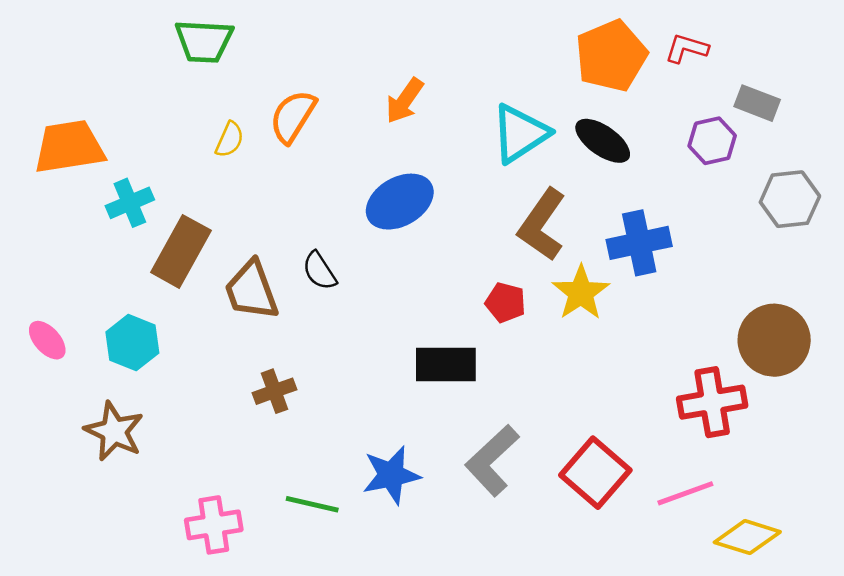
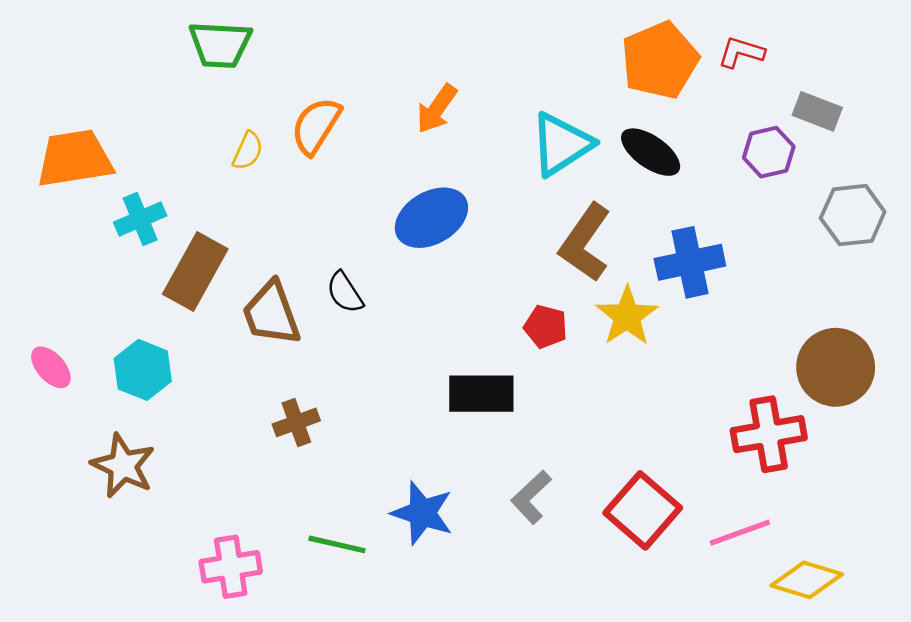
gray L-shape: (492, 460) -> (531, 497), size x0.7
blue star: (391, 475) -> (422, 513), turned 30

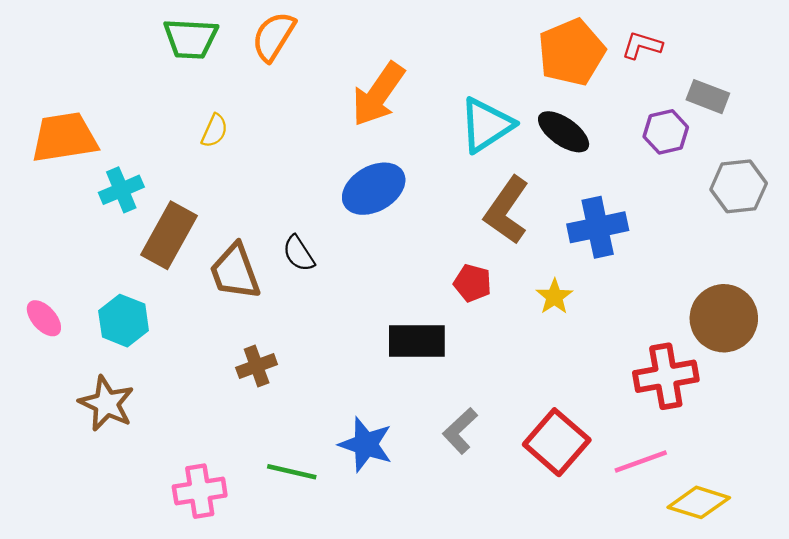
orange arrow: (437, 109) -> (378, 94), size x1.5
orange semicircle: (316, 126) -> (274, 36), moved
yellow star: (627, 316) -> (554, 297), moved, size x0.7

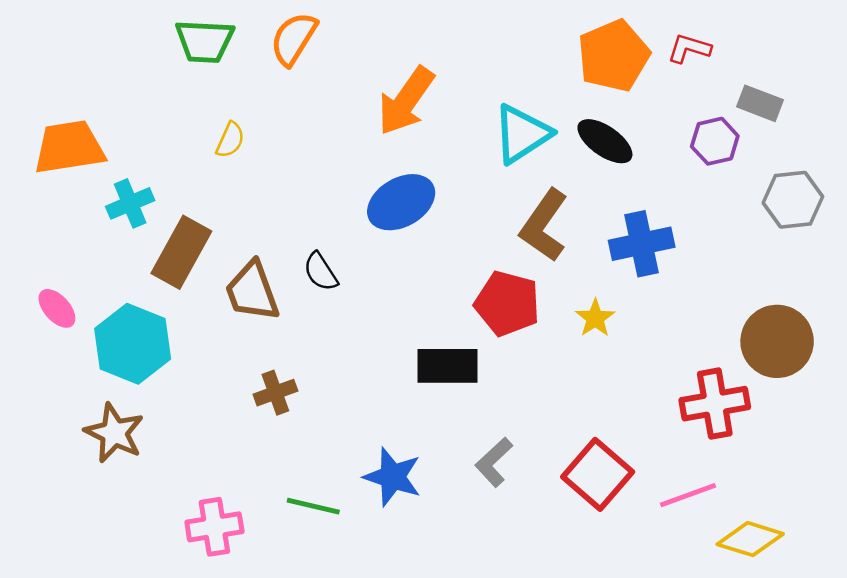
red pentagon: (473, 283) -> (507, 304), size x1.6
pink ellipse: (44, 318) -> (57, 308), moved
cyan hexagon: (124, 321) -> (133, 344), size x1.4

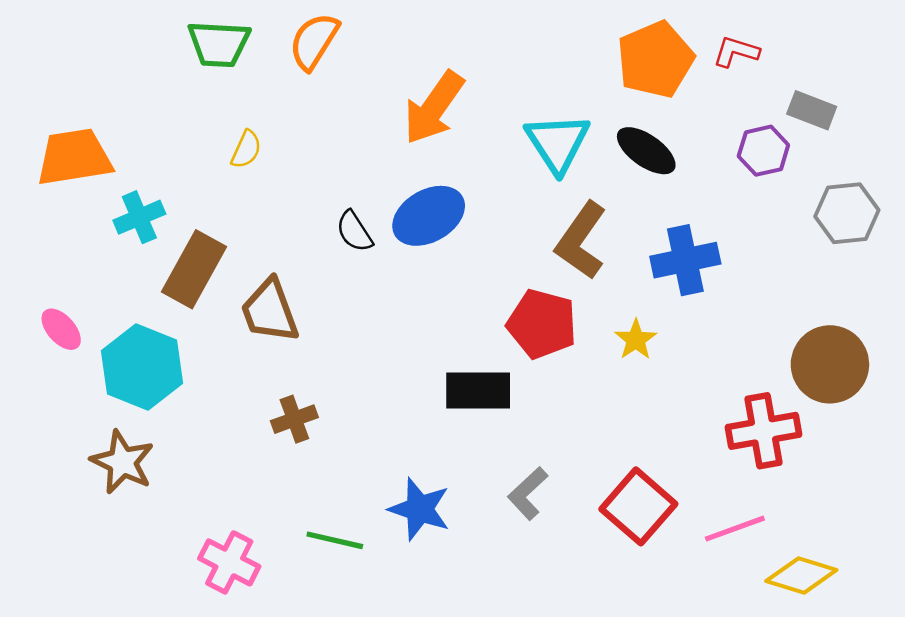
cyan triangle: (522, 134) -> (558, 143), turned -30
black semicircle: (321, 272) -> (354, 231), moved
pink cross: (214, 527) -> (229, 562), turned 36

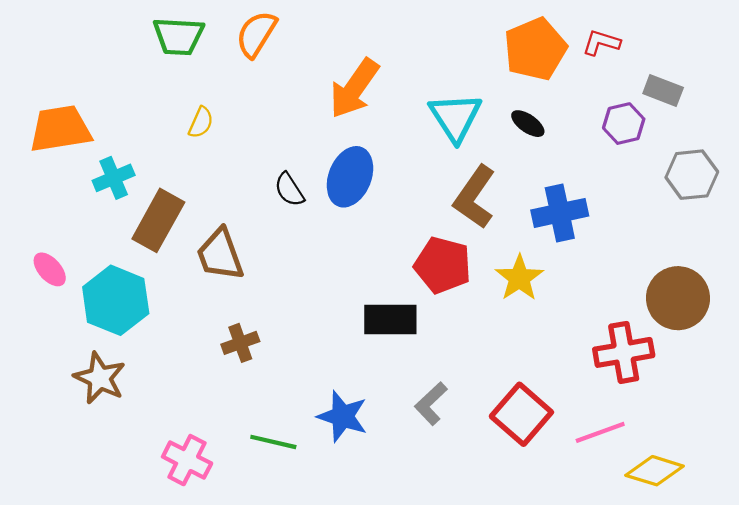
black ellipse: (646, 151) -> (528, 124), size x0.7
blue ellipse: (429, 216) -> (350, 177), turned -38
yellow star: (636, 340) -> (519, 278), size x1.4

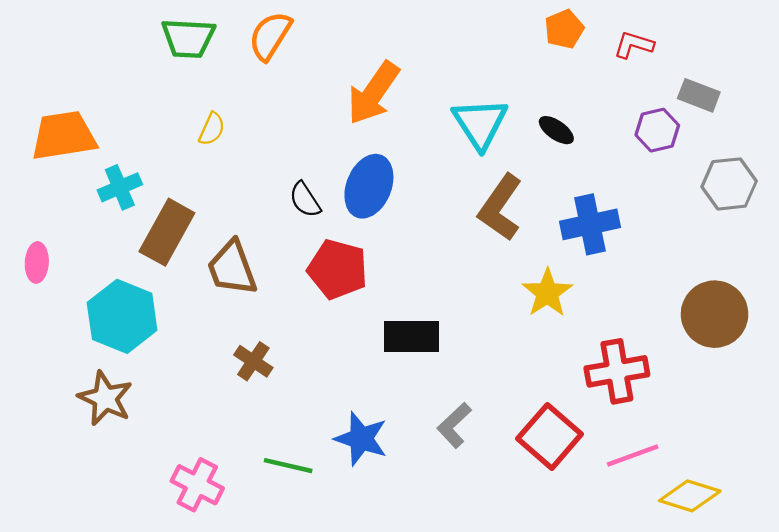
orange pentagon: (535, 49) -> (564, 29), moved, size x0.6
red pentagon: (443, 265) -> (338, 269), moved
pink ellipse: (50, 269) -> (37, 263), moved, turned 45
brown cross: (240, 343) -> (253, 361), turned -36
red cross: (624, 352) -> (617, 371), moved

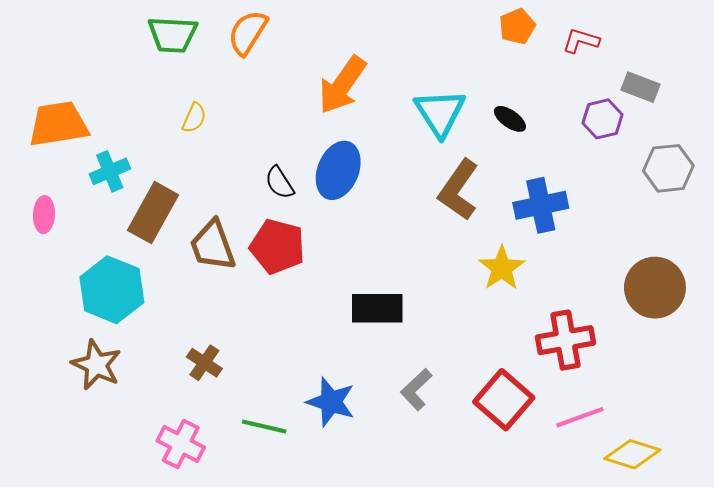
pink ellipse: (37, 263) -> (44, 215), moved
red pentagon: (338, 269) -> (277, 246), moved
brown cross: (253, 361) -> (204, 363), moved

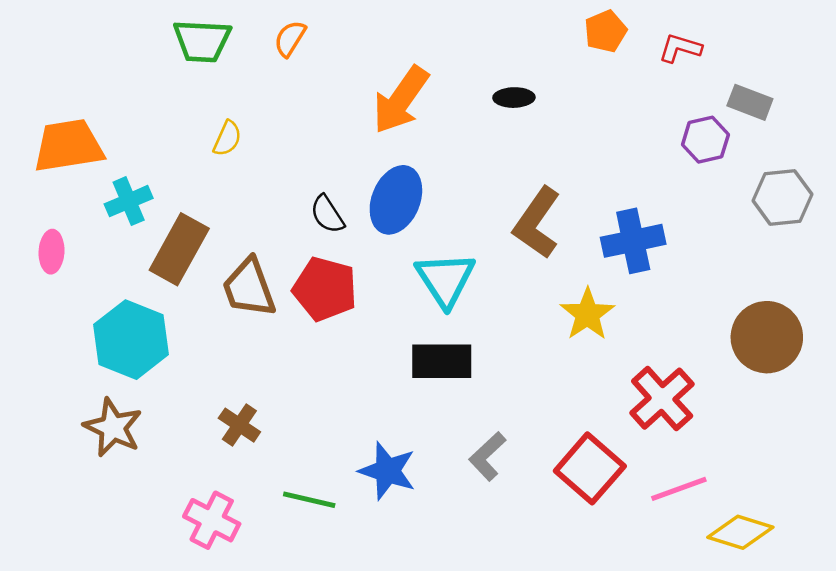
orange semicircle: (248, 33) -> (290, 39), size x0.7
cyan triangle: (440, 113) -> (445, 279), moved
black ellipse: (510, 119) -> (514, 98), moved, turned -36
red cross: (565, 340) -> (662, 399), turned -32

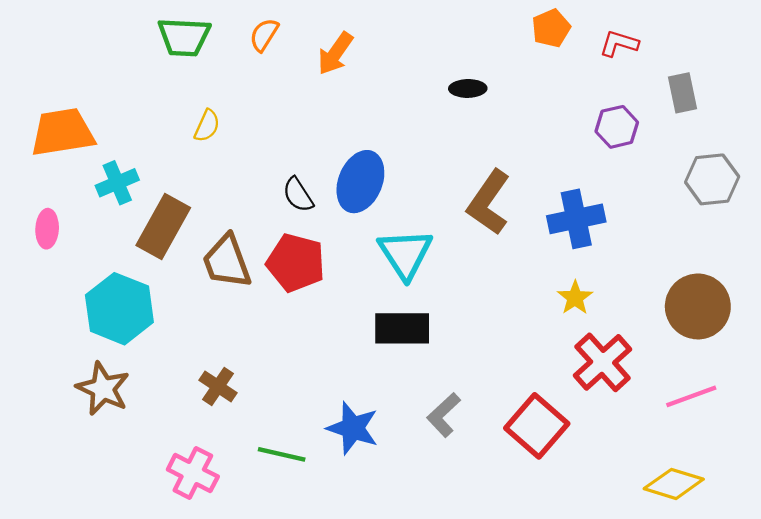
orange arrow: (401, 100) -> (335, 53), moved, size x0.7
gray rectangle: (750, 102) -> (682, 93), turned 57
purple hexagon: (705, 140) -> (617, 127), moved
yellow star: (587, 314) -> (575, 298), moved, size x0.7
pink line: (679, 489) -> (691, 396), moved

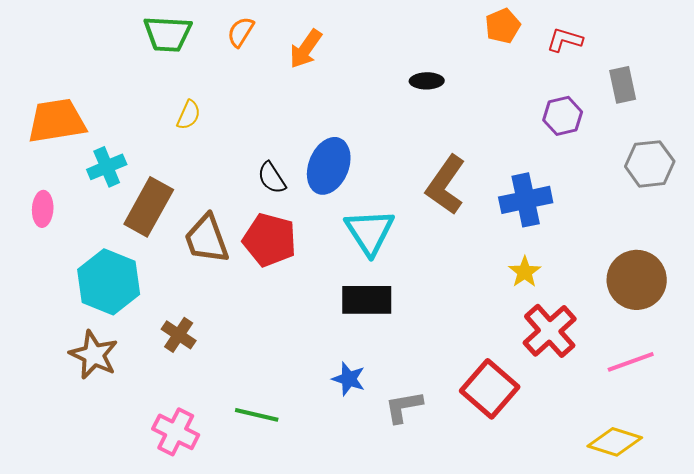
brown cross: (218, 386) -> (179, 335), moved
gray L-shape: (444, 415) -> (404, 407), moved, turned 33
blue star: (353, 428) -> (349, 379), moved, size x0.7

